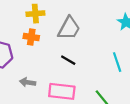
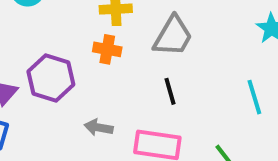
black line: (68, 60) -> (170, 91), turned 42

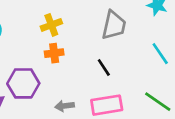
gray trapezoid: (173, 36) -> (114, 25), moved

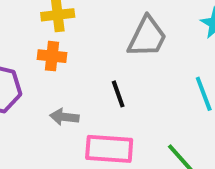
gray arrow: (65, 106) -> (64, 117), moved

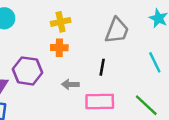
black line: (118, 94) -> (102, 67), turned 35

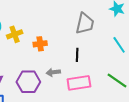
yellow cross: (61, 22) -> (15, 34), moved
purple hexagon: (27, 71) -> (28, 82), moved

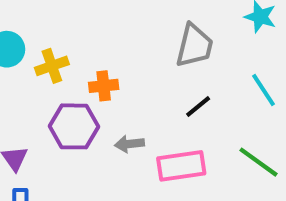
black line: (77, 55) -> (198, 106), moved, turned 48
purple hexagon: (28, 82) -> (74, 126), moved

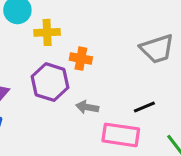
gray trapezoid: (194, 46) -> (157, 49), turned 42
black line: (198, 106) -> (144, 107), moved

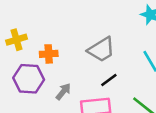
gray trapezoid: (157, 49) -> (101, 50), moved
gray arrow: (87, 107) -> (63, 92), turned 132

